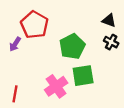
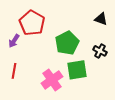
black cross: (111, 42) -> (100, 51), moved
red line: (15, 94) -> (14, 71), moved

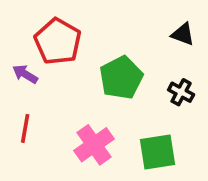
purple arrow: (14, 41) -> (25, 74), turned 88
green square: (77, 70) -> (157, 152), moved

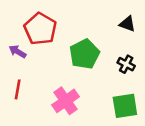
green square: (157, 152) -> (125, 106), moved

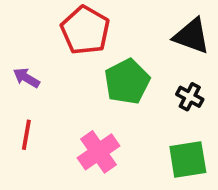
black triangle: (127, 24) -> (192, 36), size x1.5
red pentagon: (40, 29) -> (85, 30), moved

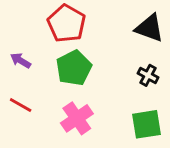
green pentagon: (127, 82) -> (74, 68), moved
red line: (26, 135) -> (21, 105), turned -70

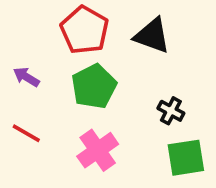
black triangle: (149, 28) -> (152, 36), moved
black cross: (148, 75) -> (171, 111), moved

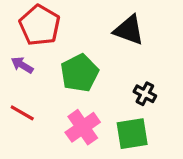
red pentagon: (85, 30) -> (40, 25), moved
green square: (186, 158) -> (132, 134), moved

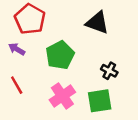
red line: (22, 113) -> (17, 85), turned 30

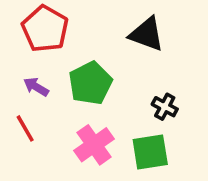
purple arrow: (17, 49) -> (36, 87), moved

